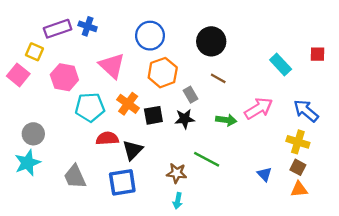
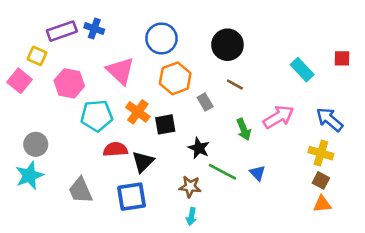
black star: (185, 119) -> (199, 148), moved, turned 30
green arrow: (226, 120) -> (244, 129), turned 60
blue triangle: (264, 174) -> (257, 173), moved

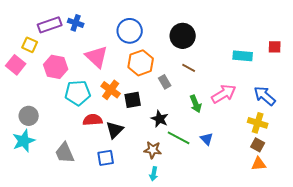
cyan rectangle: (302, 70) -> (243, 56), turned -42
blue square: (132, 197) -> (106, 158), size x0.7

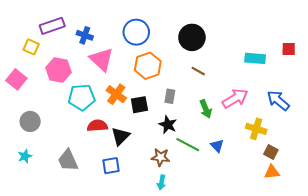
blue cross: (76, 23) -> (85, 35), moved
pink square: (16, 65) -> (16, 79), moved
gray rectangle: (165, 82) -> (170, 96), moved, turned 40
yellow cross: (258, 123) -> (256, 129), moved
cyan star: (24, 141) -> (25, 156), moved, size x0.6

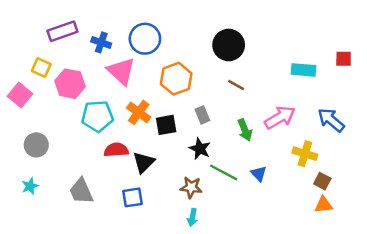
blue circle: (136, 32) -> (145, 39), moved
yellow square: (31, 47) -> (41, 67), moved
gray rectangle: (170, 96) -> (202, 115), turned -32

